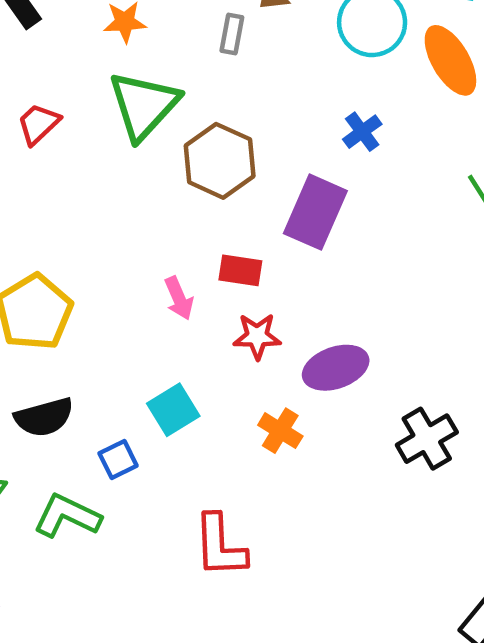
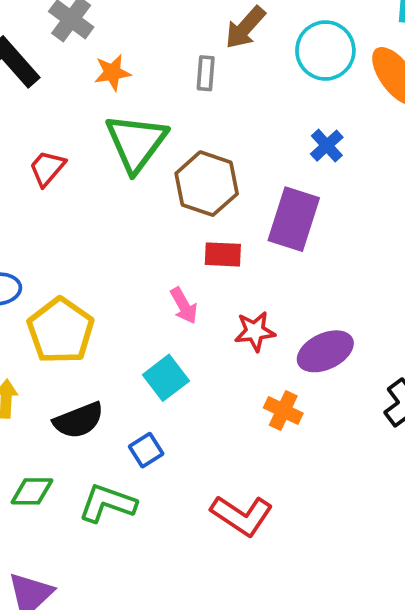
red rectangle: (240, 270) -> (223, 254), moved
cyan square: (173, 410) -> (166, 378), moved
red L-shape: (220, 546) -> (242, 515), turned -48

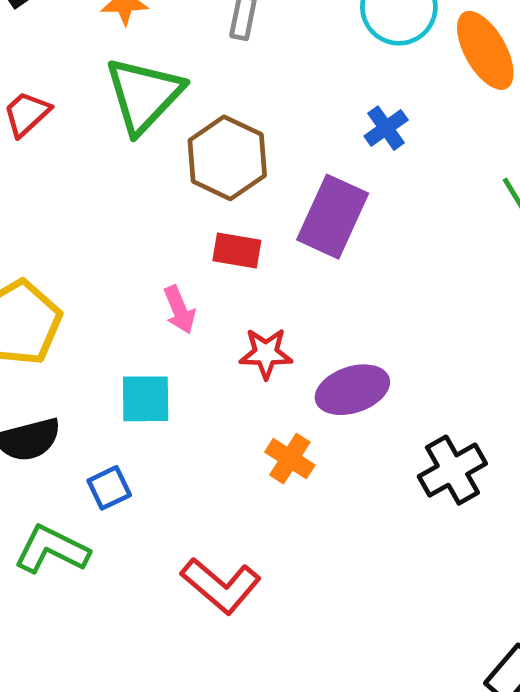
cyan square: (166, 378) -> (146, 399), turned 30

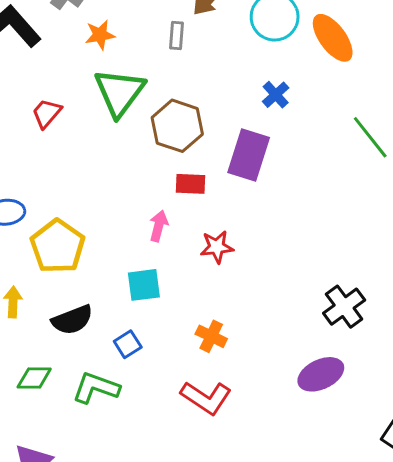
pink arrow: (179, 310) -> (159, 226), turned -136
purple ellipse: (352, 390) -> (321, 374), moved
orange cross: (290, 459) -> (211, 336), moved

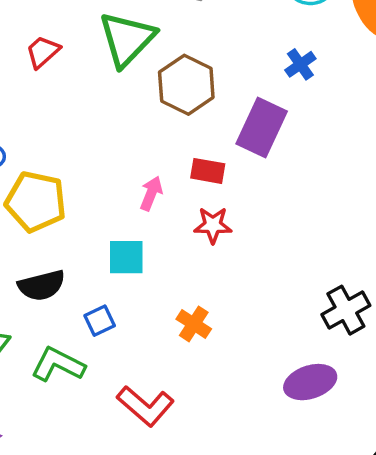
red rectangle: (191, 184) -> (208, 171), moved
yellow pentagon: (58, 246) -> (36, 202), turned -30
red L-shape: (206, 398) -> (145, 406), moved

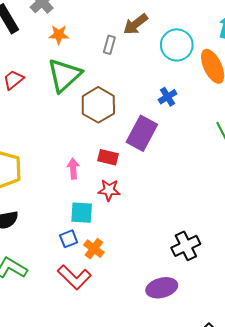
pink arrow: (151, 193) -> (73, 169), turned -30
cyan square: (126, 257) -> (82, 213), moved
blue square: (100, 321) -> (69, 239), moved
red L-shape: (145, 406) -> (74, 277), moved

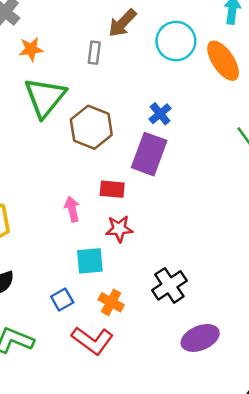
blue cross: (168, 97) -> (160, 114), moved
blue square: (69, 239) -> (62, 300), moved
black cross: (186, 246) -> (169, 285), moved

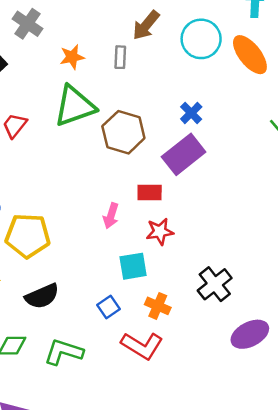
orange star: (31, 49) -> (72, 57), moved
green triangle: (45, 97) -> (75, 106), turned 36
purple rectangle: (149, 154) -> (184, 154), turned 36
pink arrow: (72, 209) -> (111, 216), turned -145

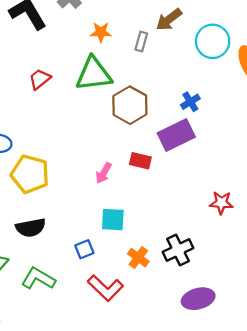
red star: (160, 232) -> (221, 203), moved
orange cross: (158, 306) -> (138, 258), moved

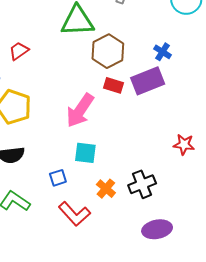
red trapezoid: (40, 79) -> (19, 51), moved
blue cross: (190, 102) -> (162, 52), turned -30
red rectangle: (140, 161) -> (113, 85), moved
pink arrow: (104, 173) -> (80, 110), size x1.8

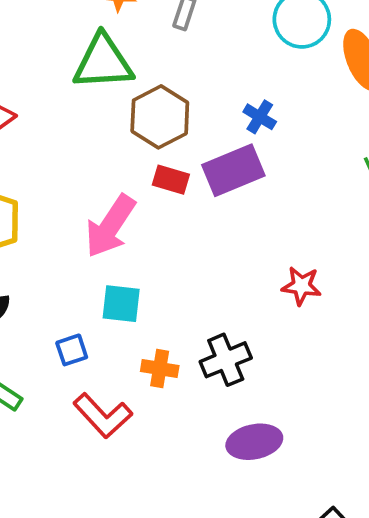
orange cross: (106, 189) -> (160, 369), turned -30

